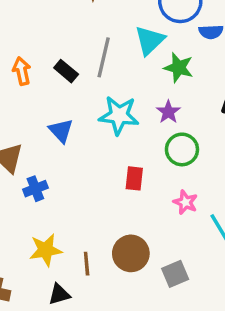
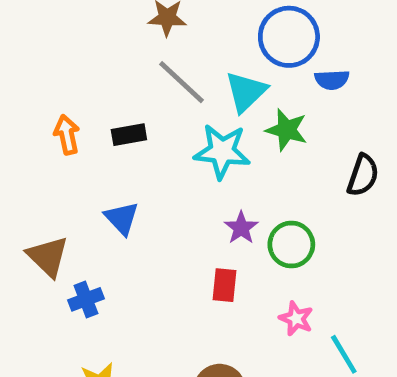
gray line: (104, 57) -> (181, 82), moved, turned -60
black rectangle: (66, 71) -> (129, 135), turned -50
purple star: (168, 112) -> (241, 228), moved
cyan star: (119, 115) -> (222, 151), moved

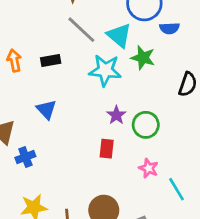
cyan triangle: (246, 92) -> (119, 35), turned -36

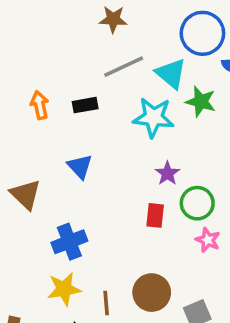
gray line: (81, 30) -> (124, 67), turned -68
green circle: (146, 125) -> (197, 203), moved
blue cross: (25, 157) -> (69, 242), moved, size x1.4

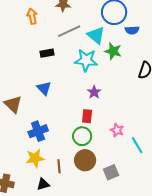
orange arrow: (40, 105) -> (32, 16), moved
green circle: (197, 203) -> (82, 136), moved

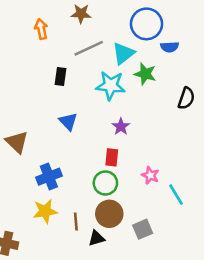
cyan triangle: (96, 35) -> (123, 53), turned 42
black rectangle: (47, 53) -> (61, 76), turned -72
blue triangle: (44, 88) -> (68, 121), moved
black triangle: (43, 184) -> (96, 238), moved

